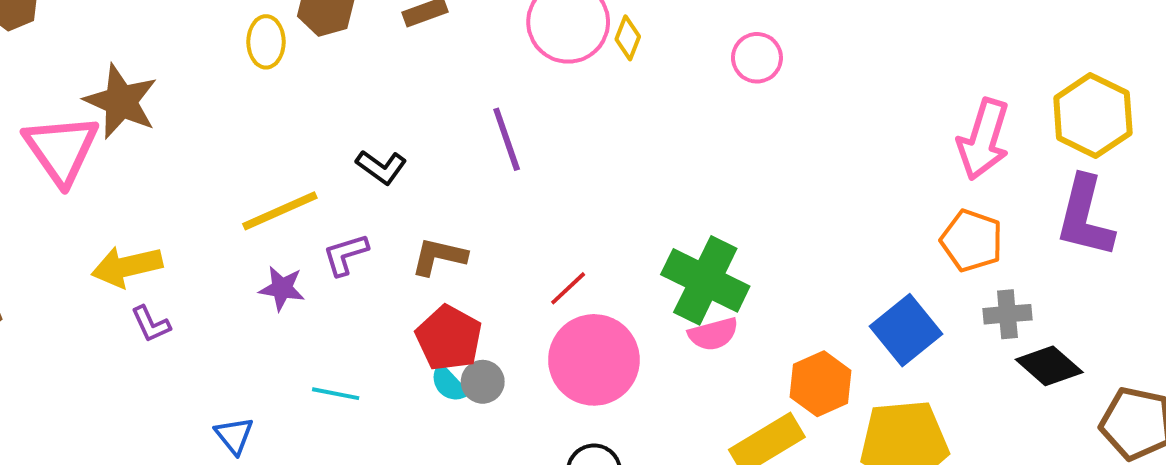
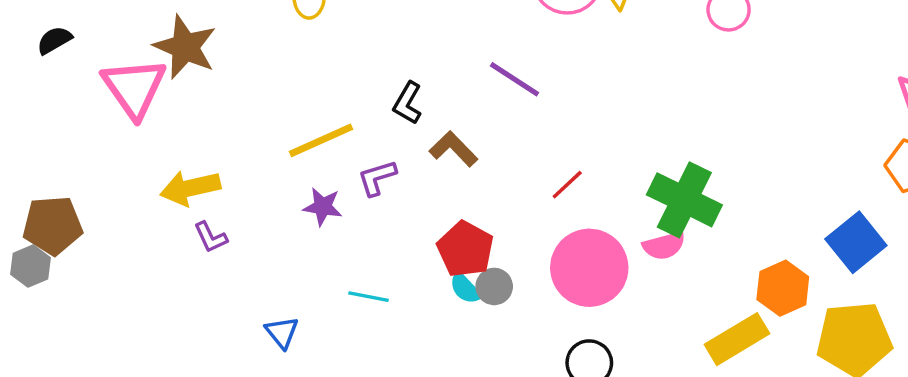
purple line: (507, 139) -> (515, 79), turned -38
black L-shape: (381, 167) -> (408, 103), turned 84
brown L-shape: (439, 257) -> (453, 149), moved, turned 33
red line: (568, 288) -> (567, 185), moved
pink semicircle: (713, 334) -> (664, 246), moved

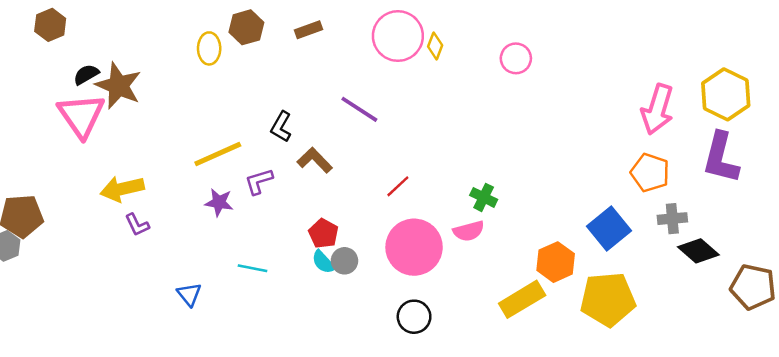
black semicircle: (54, 40) -> (86, 75), moved
green cross: (684, 200) -> (484, 197), size x0.5
red pentagon: (465, 249) -> (323, 233), size x0.7

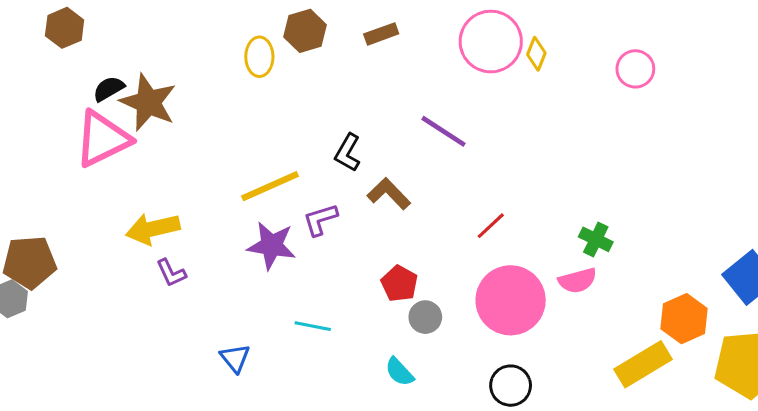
pink triangle: (81, 115) -> (103, 139), turned 39
purple star: (219, 202) -> (272, 246), size x1.4
cyan semicircle: (323, 262) -> (399, 372), moved

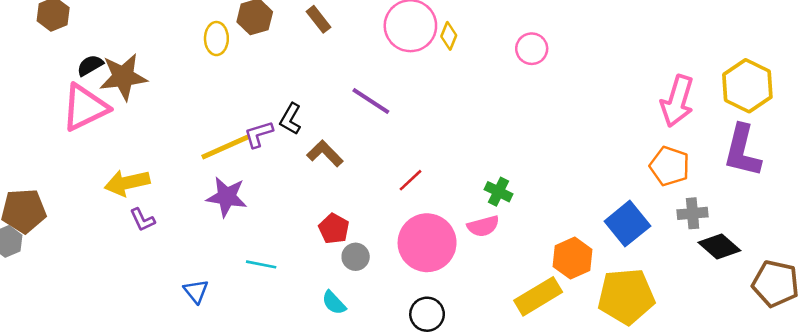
brown rectangle: (381, 34) -> (319, 19), turned 72
brown star: (148, 102) -> (123, 77), turned -30
purple L-shape: (320, 220) -> (259, 134), moved

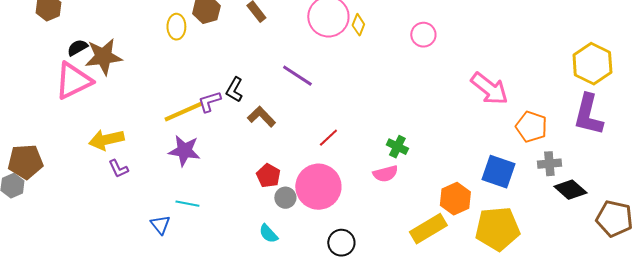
pink arrow: (677, 101) -> (489, 89), moved, turned -69
blue square: (627, 224) -> (498, 172), turned -32
pink circle: (427, 243) -> (318, 187), moved
cyan line: (261, 264) -> (187, 204), moved

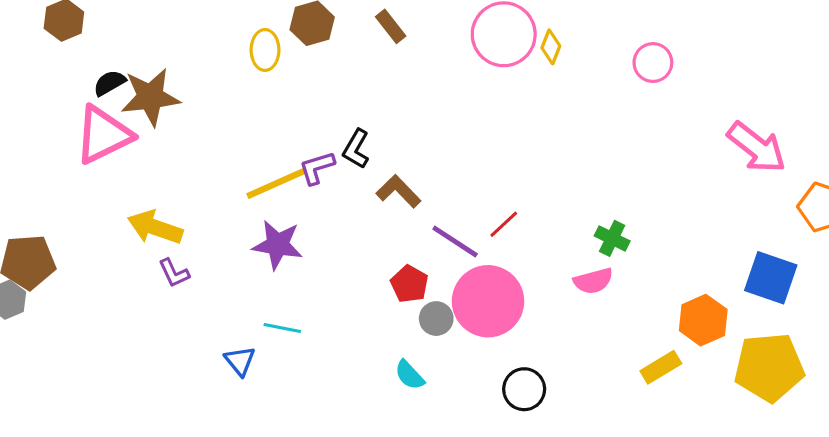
purple line: (297, 76) -> (455, 242), moved
yellow arrow: (106, 140) -> (155, 227), turned 32
yellow rectangle: (428, 229) -> (661, 367), size x0.7

